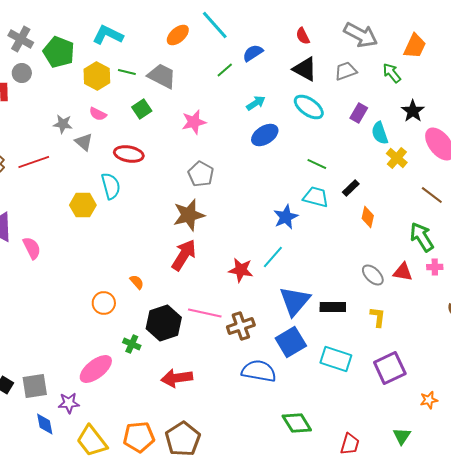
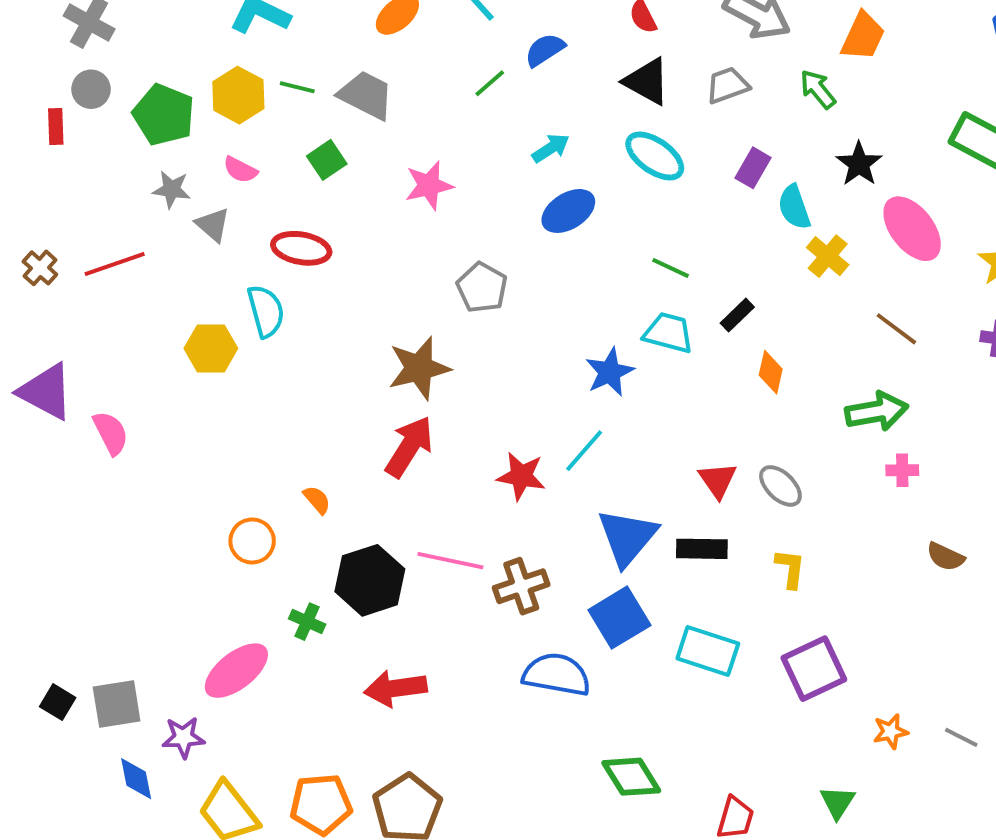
green pentagon: (59, 52) -> (164, 115), moved
gray pentagon: (201, 174) -> (482, 288), moved
green arrow: (422, 237) -> (877, 411), turned 112
red triangle: (403, 272) -> (718, 480), moved, turned 45

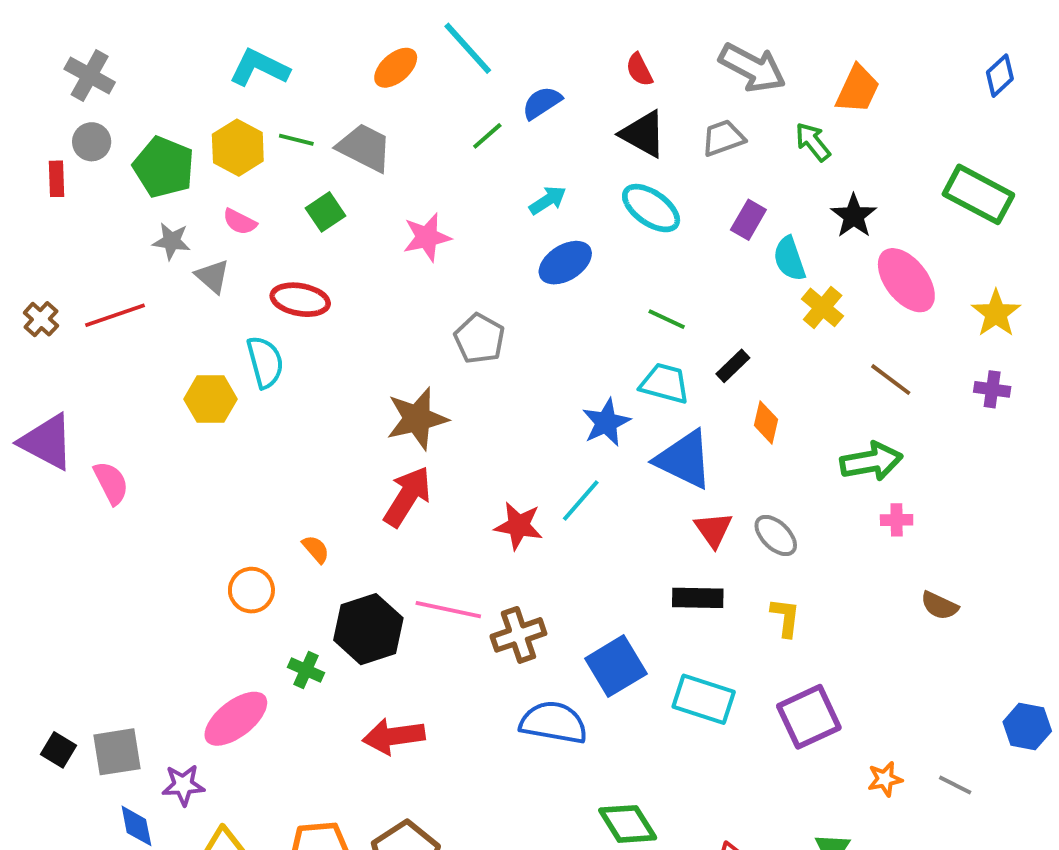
blue triangle: (627, 537) -> (684, 459), moved, turned -44

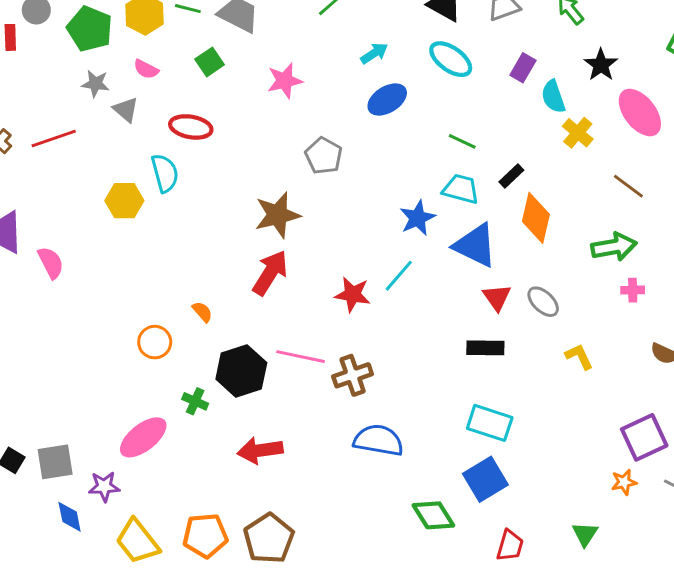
orange diamond: (766, 422) -> (536, 218), size x1.6
yellow L-shape: (785, 617) -> (579, 357), moved, turned -32
blue square: (616, 666) -> (485, 479), moved
purple square: (809, 717) -> (644, 437), moved

